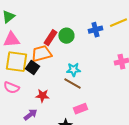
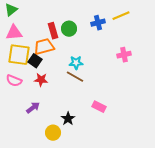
red rectangle: (50, 38) -> (53, 31), turned -49
red star: (42, 96) -> (41, 80), moved
pink rectangle: (80, 109) -> (99, 107), moved, turned 48

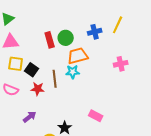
yellow line: (121, 16) -> (118, 25), turned -42
orange trapezoid: (44, 47) -> (78, 56), moved
yellow square: (19, 55) -> (16, 64), size x0.7
brown line: (75, 77) -> (55, 79), moved, turned 54

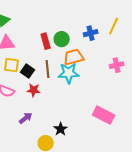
cyan star: (73, 72) -> (69, 73), size x1.5
brown line: (55, 79) -> (48, 69), moved
pink rectangle: (96, 116) -> (104, 115), moved, size x1.5

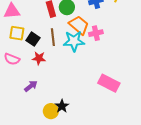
orange trapezoid: (74, 57) -> (79, 25), turned 55
pink cross: (117, 65) -> (96, 33), moved
black star: (61, 129) -> (62, 106), moved

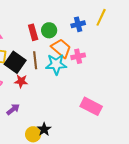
black square: (33, 39) -> (15, 62), size x1.5

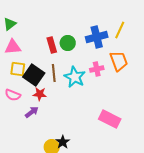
blue cross: (78, 24) -> (97, 37), size x1.5
orange trapezoid: (61, 48) -> (119, 61), moved, turned 30
cyan star: (56, 64) -> (75, 77), turned 30
purple arrow: (13, 109) -> (32, 112), moved

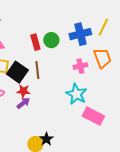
cyan star: (75, 77) -> (76, 94), moved
purple arrow: (32, 112) -> (23, 103), moved

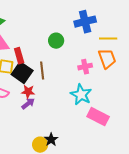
yellow line: (103, 27) -> (108, 39), moved, turned 66
blue cross: (80, 34) -> (85, 22), moved
red rectangle: (35, 42) -> (19, 56), moved

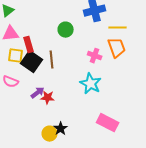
pink cross: (85, 67) -> (95, 56), turned 32
red star: (28, 92) -> (48, 98), moved
pink rectangle: (98, 117) -> (108, 123), moved

